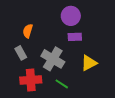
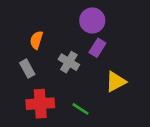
purple rectangle: (75, 37) -> (97, 48), turned -56
gray cross: (53, 59) -> (69, 62), moved, size x0.7

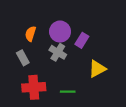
purple circle: (92, 21) -> (60, 32), moved
green line: (81, 109) -> (68, 92), turned -32

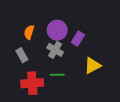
green line: (68, 92) -> (57, 75), moved

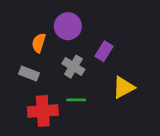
purple circle: (57, 30) -> (68, 26), moved
gray rectangle: (22, 55) -> (29, 73), turned -40

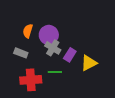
purple circle: (68, 26) -> (49, 35), moved
purple rectangle: (104, 51) -> (70, 55), moved

